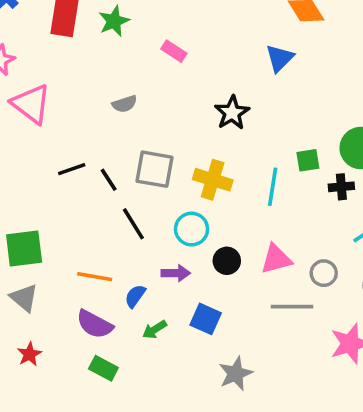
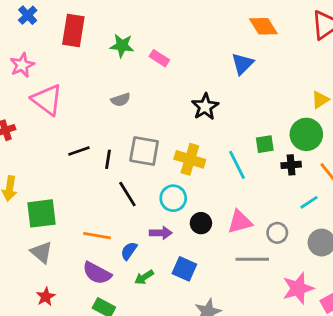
green star: (114, 21) -> (122, 46), moved, turned 30
black line: (109, 180) -> (108, 159), turned 42
cyan line: (273, 187) -> (237, 165), turned -36

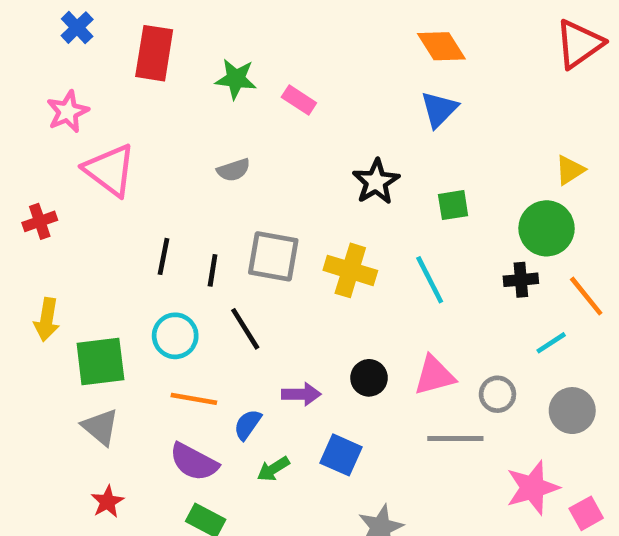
orange diamond: (263, 26) -> (441, 46), moved
green square: (265, 144) -> (453, 205), moved
black line: (79, 151) -> (163, 256), turned -60
cyan circle: (173, 198) -> (175, 336), moved

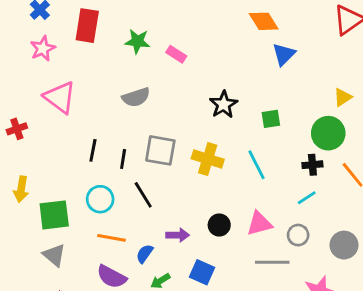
blue triangle: (439, 109) -> (284, 54), moved
pink star: (68, 112) -> (43, 49), moved
gray semicircle: (234, 170) -> (136, 97), size x1.4
cyan line: (551, 343) -> (307, 198), moved

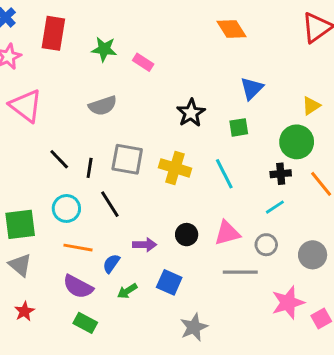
blue triangle: (284, 54) -> (252, 88), moved
black line: (93, 150) -> (59, 159), turned -55

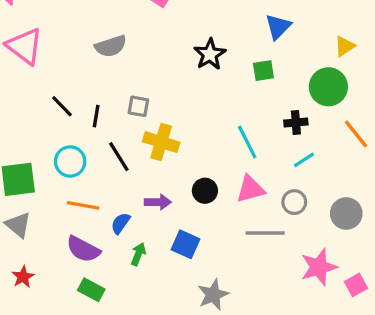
gray square: (127, 159) -> (138, 106), size x0.6
yellow cross: (175, 168) -> (161, 142), moved
cyan line: (224, 174) -> (247, 142), moved
black cross: (281, 174) -> (296, 123), moved
green arrow: (127, 291) -> (138, 254), turned 144

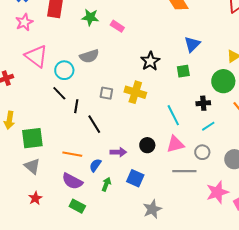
black line: (96, 116) -> (76, 106), moved
yellow cross: (161, 142) -> (135, 92), moved
cyan circle: (70, 161) -> (64, 70), moved

